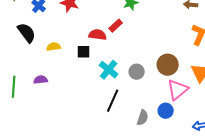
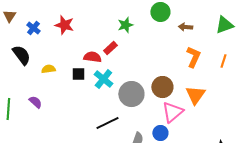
cyan cross: (109, 70) -> (103, 79), moved
gray circle: (137, 72) -> (131, 94), size x1.6
purple semicircle: (41, 80) -> (35, 102), turned 48
black line: (113, 101) -> (107, 123), turned 40

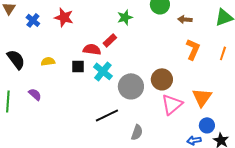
black semicircle: (21, 55) -> (16, 59), moved
orange triangle: (195, 95) -> (202, 97), moved
blue circle: (160, 133) -> (207, 125), moved

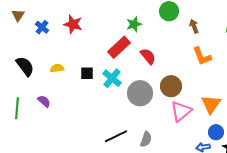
brown arrow: (185, 19) -> (194, 26), turned 64
red rectangle: (110, 40) -> (119, 47), size x1.6
red semicircle: (92, 49) -> (148, 56), moved, turned 42
orange L-shape: (193, 49) -> (202, 56), turned 135
black line: (107, 115) -> (116, 136), moved

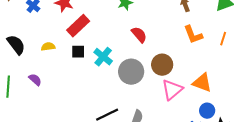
red rectangle: (119, 47) -> (78, 26), moved
orange triangle: (211, 104) -> (202, 83), turned -45

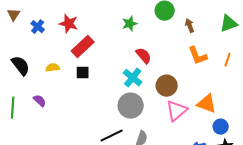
cyan cross: (103, 57) -> (133, 78), moved
gray circle: (131, 72) -> (131, 106), moved
blue circle: (207, 111) -> (221, 127), moved

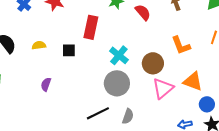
red rectangle: (83, 47) -> (91, 27), moved, turned -35
red semicircle: (144, 56) -> (143, 12), moved
orange L-shape: (198, 56) -> (181, 45), moved
purple semicircle: (40, 101) -> (46, 84), moved, turned -112

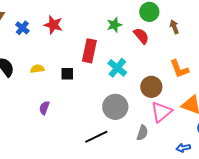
cyan cross: (119, 55) -> (117, 68), moved
gray semicircle: (128, 116) -> (142, 133), moved

